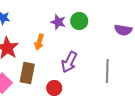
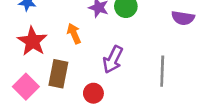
orange arrow: (39, 42) -> (74, 34), turned 140

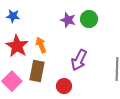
orange arrow: (74, 34) -> (41, 45), moved

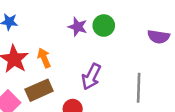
brown rectangle: (37, 71) -> (39, 90), turned 55

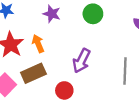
purple star: (78, 27) -> (52, 14), moved

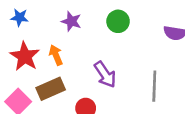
purple arrow: (82, 61) -> (105, 74), turned -60

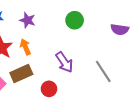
purple star: (71, 21) -> (27, 20), moved
gray line: (154, 86) -> (103, 71), turned -35

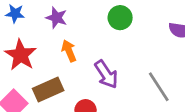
orange arrow: (25, 47) -> (69, 51), moved

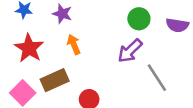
green circle: (120, 18) -> (139, 19), moved
purple arrow: (106, 74) -> (130, 51), moved, turned 80

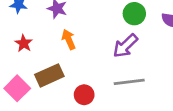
red star: (29, 48) -> (24, 43), size x0.6
gray line: (157, 78) -> (129, 82), moved, turned -64

